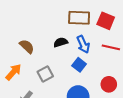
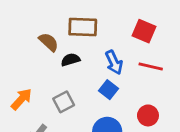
brown rectangle: (79, 18) -> (83, 27), moved
black semicircle: (61, 42) -> (70, 60), moved
brown semicircle: (27, 46) -> (49, 42), moved

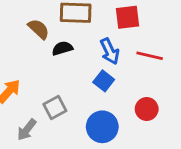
red square: (144, 31) -> (127, 17), moved, turned -30
gray square: (64, 102) -> (55, 108), moved

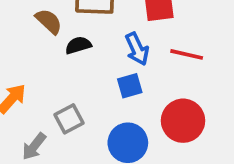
blue square: (104, 81) -> (130, 86), turned 36
red circle: (147, 109) -> (183, 121), size x1.5

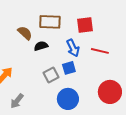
gray square: (69, 119) -> (51, 75), moved
red circle: (183, 121) -> (110, 92), moved

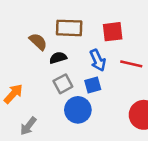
gray square: (51, 75) -> (63, 84), moved
blue circle: (68, 99) -> (78, 110), moved

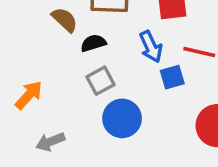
blue square: (93, 85) -> (172, 77), moved
gray arrow: (28, 126) -> (50, 142), turned 30

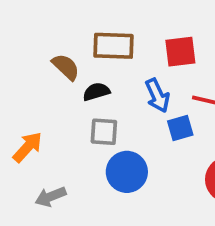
gray square: (100, 81) -> (104, 132), turned 32

